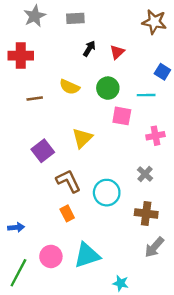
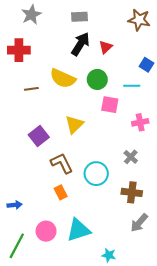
gray rectangle: (75, 18) -> (79, 17), moved
black arrow: (89, 49) -> (81, 44), size x1.6
yellow semicircle: (70, 87) -> (63, 78), size x1.4

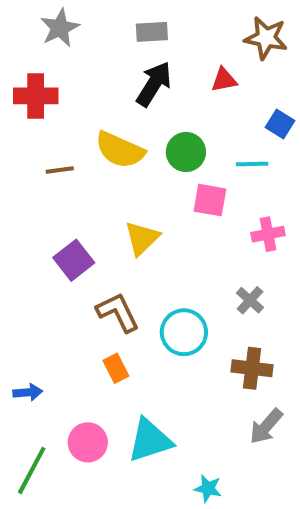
red triangle: (106, 47) -> (224, 80), moved, turned 32

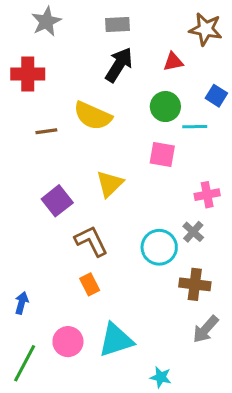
green circle: (186, 152) -> (165, 107), moved
pink cross: (268, 234) -> (207, 195), moved
cyan circle: (184, 332) -> (159, 247), moved
blue arrow: (28, 392) -> (22, 303), turned -70

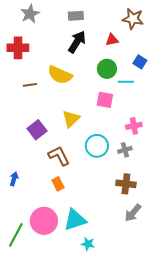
gray cross: (193, 232) -> (125, 150), turned 32
cyan circle: (159, 247) -> (97, 146), moved
blue arrow: (22, 303) -> (14, 179), moved
pink circle: (68, 342) -> (44, 221), size x1.4
cyan star: (161, 377) -> (88, 244), moved

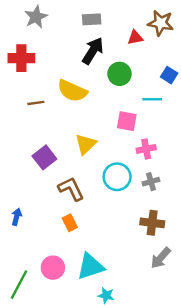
red triangle: (112, 40) -> (135, 38), moved
green circle: (107, 69) -> (119, 74), moved
pink cross: (134, 126) -> (146, 149), moved
pink circle: (44, 221) -> (53, 268), size x0.7

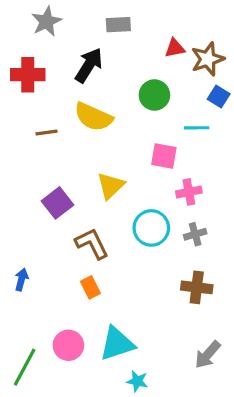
brown star: (161, 23) -> (208, 59), moved, turned -30
black arrow: (93, 51) -> (89, 65), moved
gray arrow: (161, 258) -> (208, 355), moved

